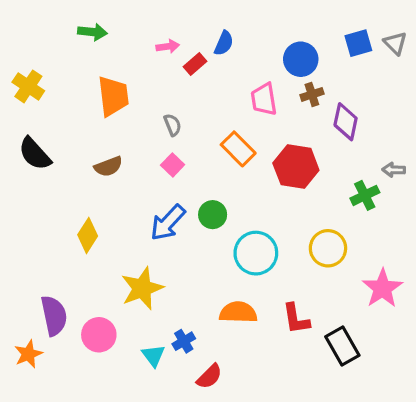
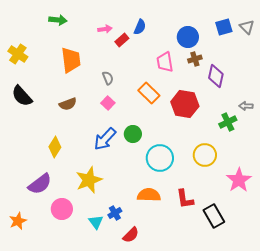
purple semicircle: (54, 316) -> (40, 184), moved, turned 65

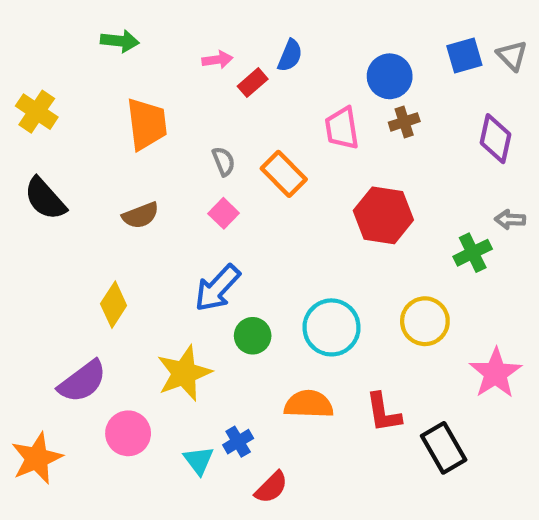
purple diamond: (216, 76) -> (495, 139), moved
orange rectangle: (149, 93) -> (284, 174), moved
green circle: (133, 134) -> (253, 336), moved
orange star: (18, 221) -> (37, 458), size x1.4

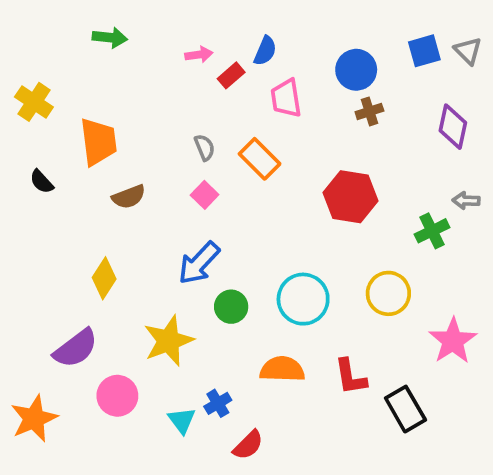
orange trapezoid: (147, 124) -> (98, 142), moved
pink trapezoid: (342, 128) -> (286, 98), moved
black semicircle: (45, 199) -> (42, 182), size x0.6

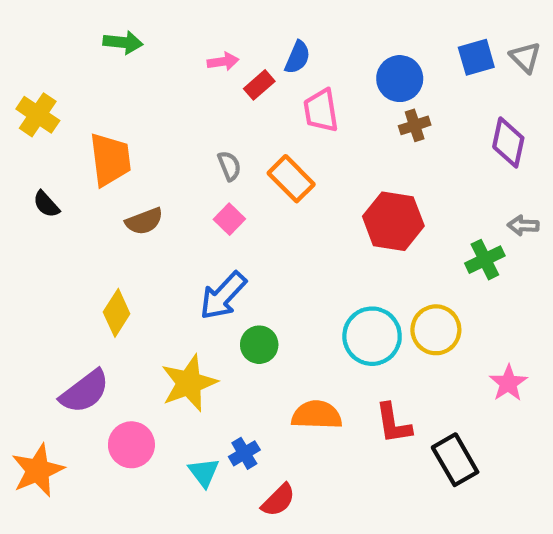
cyan circle: (303, 299) -> (372, 336), moved
pink star: (453, 341) -> (508, 383), size x0.7

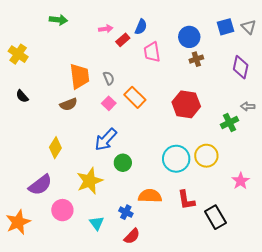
orange trapezoid: (110, 159) -> (80, 76), moved
orange rectangle: (291, 179) -> (135, 97), moved
blue cross: (244, 453) -> (126, 212), moved, turned -32

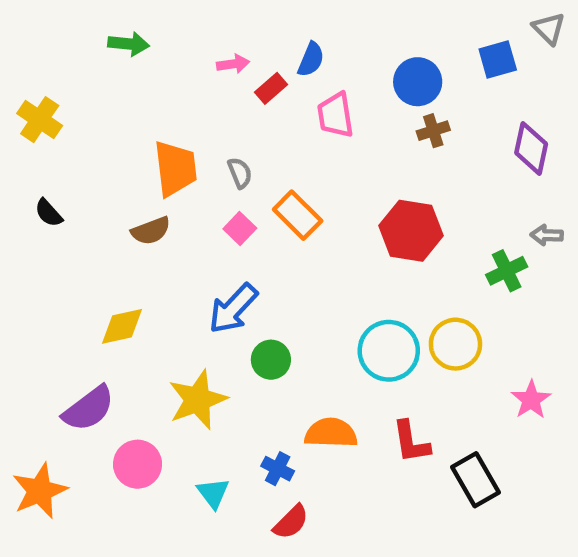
gray triangle: (249, 27) -> (549, 28), moved
yellow diamond: (55, 148) -> (122, 326), turned 45

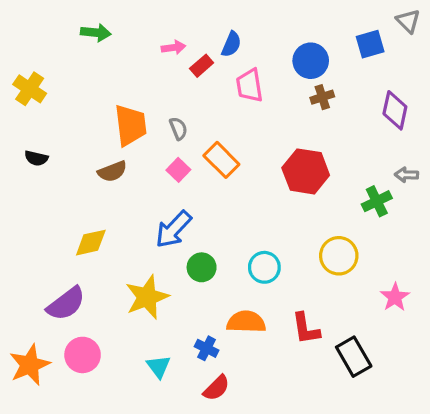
black semicircle: (49, 213) -> (36, 158), turned -35
cyan circle: (389, 351) -> (264, 267), moved, size x0.7
pink circle: (138, 464) -> (83, 355), moved

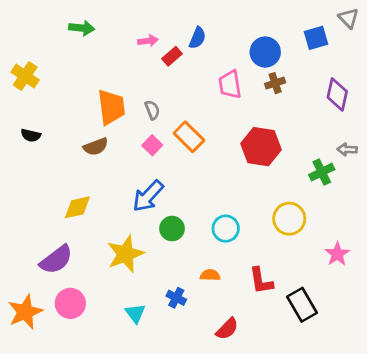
pink trapezoid: (249, 86) -> (230, 85), moved
orange semicircle: (246, 322) -> (210, 275), size x0.6
red semicircle: (216, 388) -> (227, 329), moved

